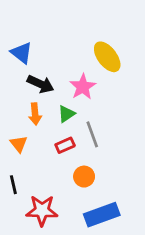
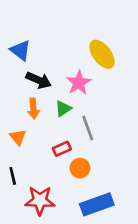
red rectangle: (65, 145) -> (62, 149), moved

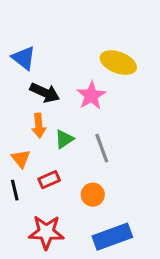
yellow ellipse: (102, 54) -> (118, 63), turned -32
green triangle: (63, 109) -> (64, 139), moved
red rectangle: (62, 149) -> (49, 180), moved
black line: (13, 176) -> (15, 190), moved

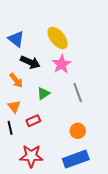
yellow ellipse: (118, 63) -> (58, 38), moved, turned 30
orange arrow: (39, 126) -> (16, 80), moved, turned -35
gray line: (102, 148) -> (78, 92), moved
orange circle: (93, 195) -> (78, 131), moved

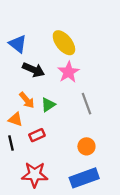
orange arrow: (16, 80) -> (27, 100), moved
orange triangle: (14, 107) -> (15, 119), turned -32

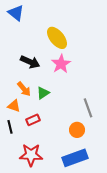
blue triangle: (18, 44) -> (16, 13), moved
gray line: (86, 104) -> (88, 108), moved

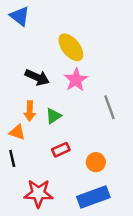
orange arrow: (24, 89) -> (30, 111), turned 42
gray line: (88, 108) -> (110, 107), moved
red rectangle: (33, 120) -> (61, 150), moved

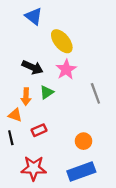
blue triangle: (20, 16) -> (34, 16), moved
green triangle: (53, 116) -> (47, 92), moved
red rectangle: (61, 150) -> (39, 130), moved

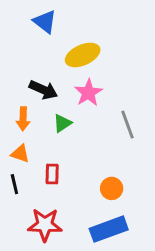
yellow ellipse: (62, 41) -> (83, 55), turned -75
orange arrow: (26, 97) -> (23, 119), moved
red rectangle: (39, 130) -> (52, 174), turned -64

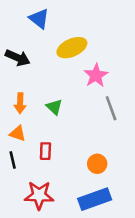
black arrow: (43, 90) -> (18, 58), moved
pink star: (88, 93) -> (96, 75), moved
green triangle: (62, 123) -> (54, 107), turned -42

